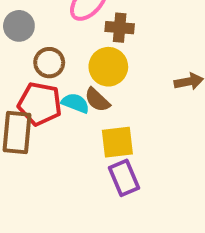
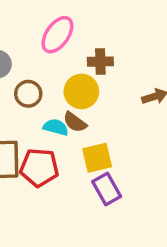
brown cross: (120, 28) -> (100, 62), moved
red pentagon: (40, 104) -> (39, 168), moved

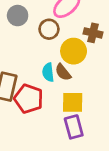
brown circle: (28, 94) -> (49, 29), moved
cyan semicircle: (56, 127) -> (48, 72), turned -126

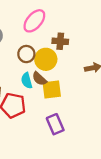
brown circle: (49, 29) -> (26, 54), moved
yellow square: (73, 102) -> (52, 89), moved

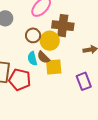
brown cross: (60, 41) -> (63, 26), size x1.5
purple rectangle: (55, 124) -> (84, 81), moved

